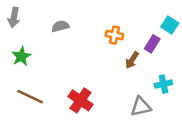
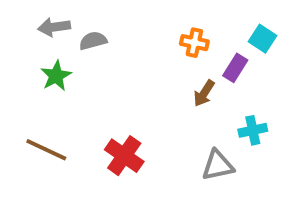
gray arrow: (14, 17) -> (54, 27), moved, turned 72
orange cross: (114, 35) -> (194, 43), moved
green star: (21, 56) -> (56, 76), moved

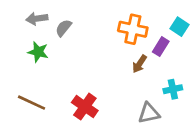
gray semicircle: (93, 41) -> (64, 28), turned -36
orange cross: (194, 43) -> (133, 29), size x1.5
green star: (56, 76) -> (38, 52), turned -30

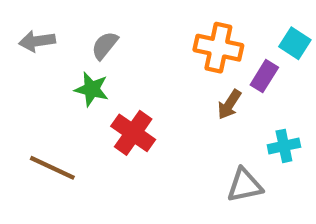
gray arrow: (37, 19) -> (37, 41), moved
green star: (38, 52) -> (92, 89), moved
red cross: (85, 107) -> (133, 133), moved

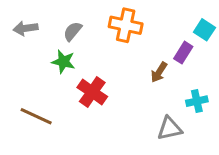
orange cross: (218, 48) -> (126, 25), moved

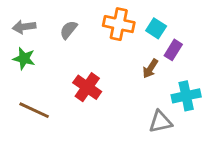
cyan square: (204, 30) -> (156, 28), moved
green star: (63, 62) -> (24, 59), moved
cyan cross: (197, 101) -> (186, 96), size x1.4

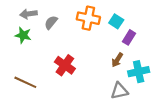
gray arrow: (24, 27) -> (29, 14), moved
green star: (24, 59) -> (23, 35), moved
brown arrow: (150, 69) -> (117, 60), moved

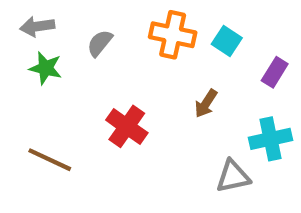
gray arrow: (29, 14) -> (37, 26), moved
purple rectangle: (129, 37) -> (275, 72), moved
brown arrow: (117, 60) -> (206, 103), moved

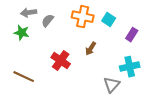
gray arrow: (37, 26) -> (29, 13), moved
brown arrow: (206, 103) -> (91, 49), moved
gray triangle: (233, 176) -> (112, 85), turned -36

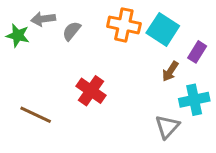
cyan square: (109, 20) -> (163, 29), size x1.5
green star: (22, 33) -> (18, 35), moved
brown arrow: (91, 49) -> (170, 71), moved

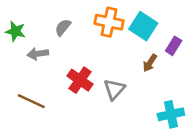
gray arrow: (43, 19) -> (38, 54), moved
cyan cross: (194, 100) -> (171, 114), moved
gray triangle: (167, 127) -> (114, 89), moved

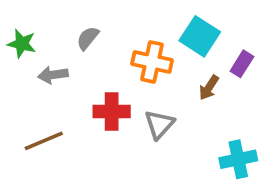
orange cross: (109, 22) -> (152, 62), moved
red cross: (80, 80) -> (112, 112), turned -35
brown line: (31, 101) -> (44, 141), turned -48

